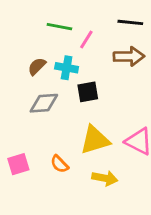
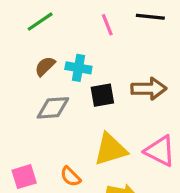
green line: (59, 27) -> (40, 22), moved, turned -45
pink line: (86, 39) -> (107, 25), moved, turned -54
brown arrow: (129, 56) -> (149, 89), moved

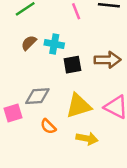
gray diamond: (53, 108) -> (37, 96), moved
pink square: (24, 177) -> (13, 113), moved

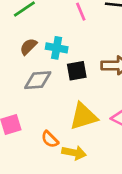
gray diamond: (37, 96) -> (38, 80), moved
yellow arrow: (87, 139) -> (74, 153), moved

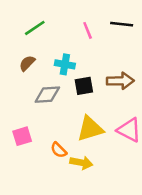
brown semicircle: (28, 47) -> (27, 63), moved

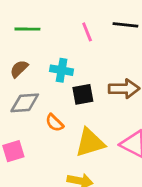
green line: (35, 28) -> (27, 29), turned 35
gray diamond: (47, 95) -> (25, 103), moved
orange semicircle: (59, 150) -> (54, 123), moved

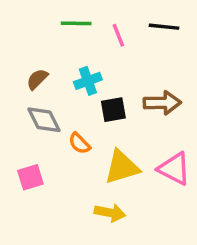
green line: (27, 29) -> (76, 23), moved
cyan cross: (62, 70) -> (88, 81), turned -30
gray diamond: (25, 103) -> (44, 120), turned 68

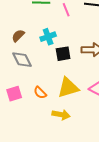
orange semicircle: (79, 143) -> (40, 93), moved

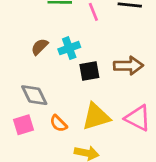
brown semicircle: (18, 36) -> (40, 47), moved
gray diamond: (22, 60) -> (34, 95), moved

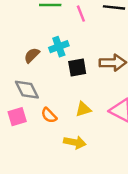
brown semicircle: (40, 47) -> (32, 55), moved
yellow triangle: (96, 117) -> (83, 109), size x0.6

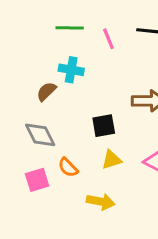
cyan cross: (59, 47) -> (71, 70), moved, turned 30
black square: (77, 68) -> (104, 126), moved
pink square: (17, 117) -> (37, 180), moved

